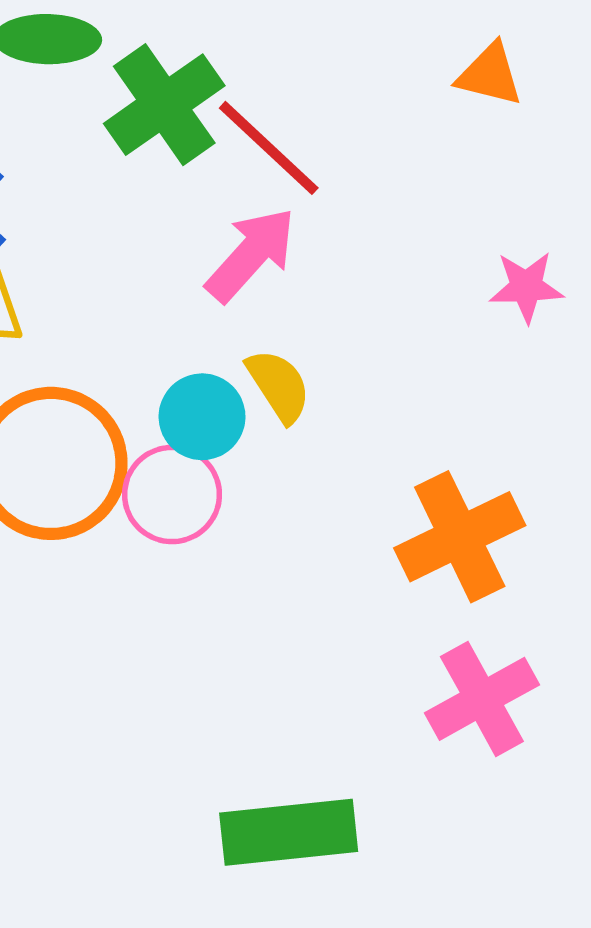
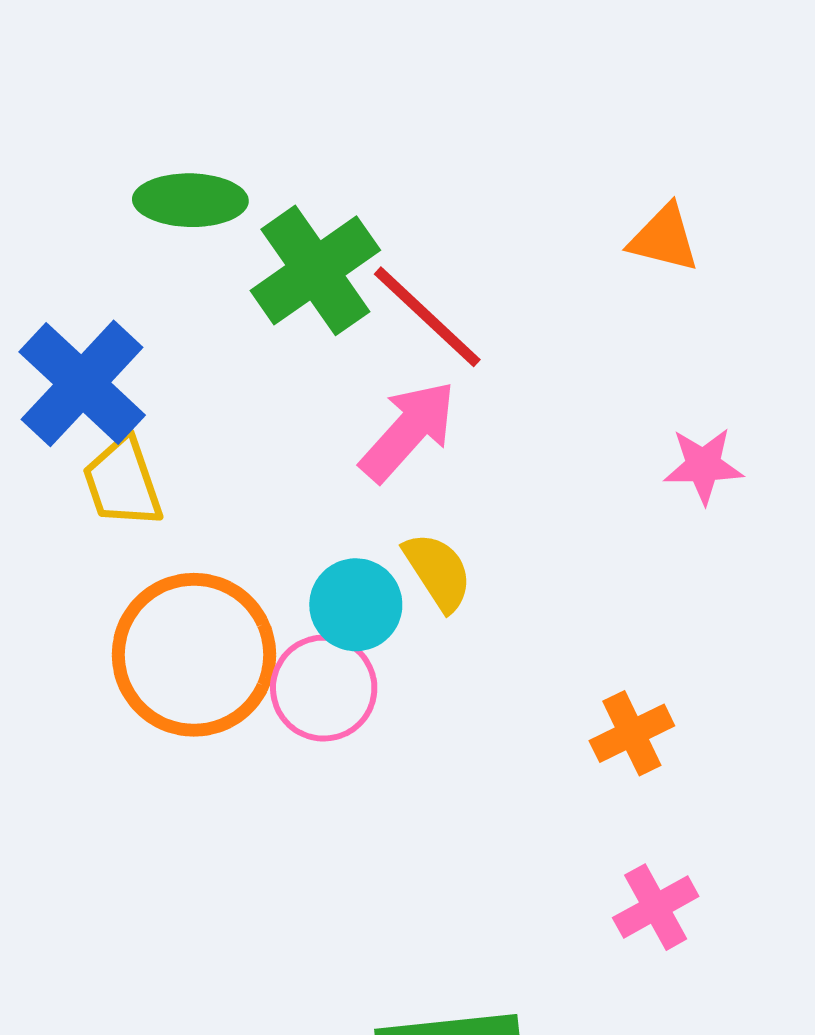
orange cross: (460, 537) -> (632, 733), size x0.6
pink cross: (482, 699) -> (656, 907), size x0.7

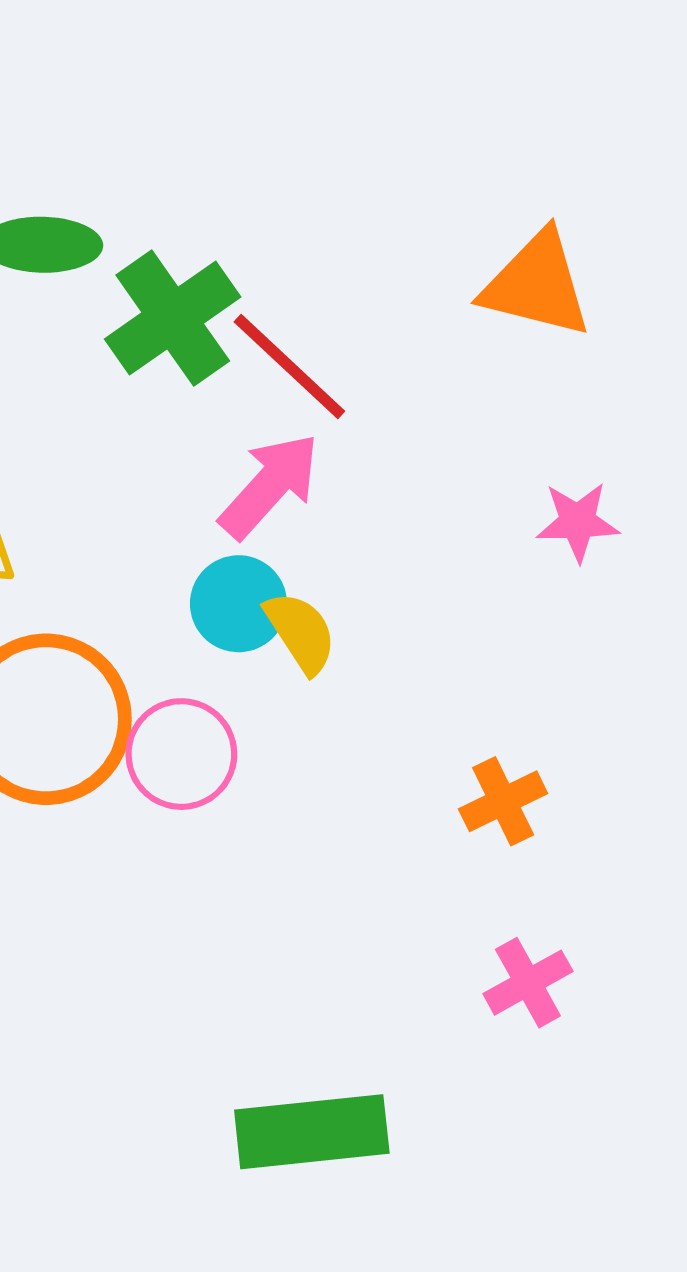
orange triangle: (664, 238) -> (537, 284), size x1.5
cyan circle: (356, 605) -> (239, 604), moved

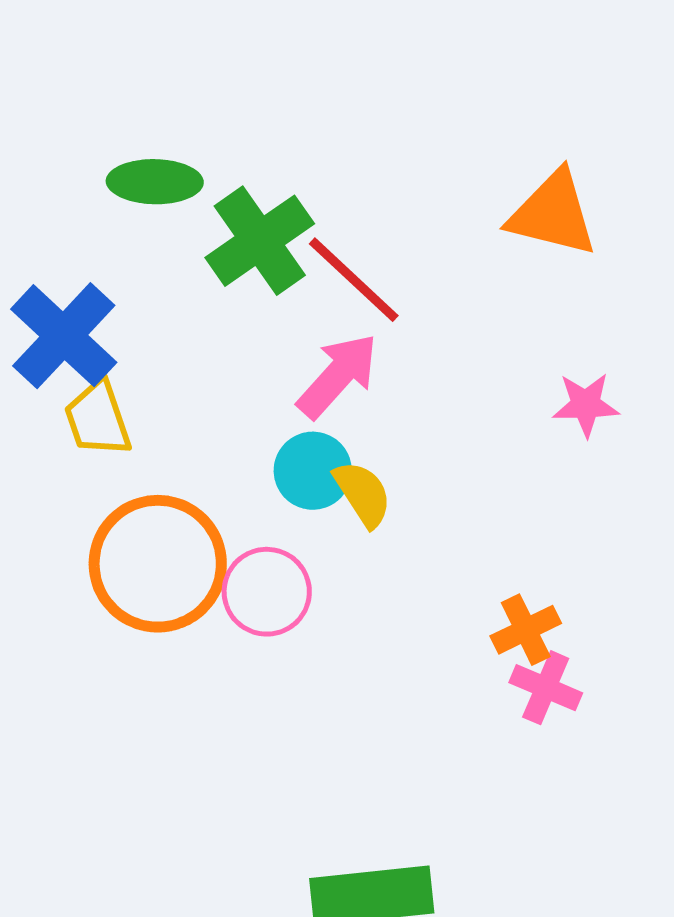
pink cross: (528, 983) -> (546, 688), moved, turned -38

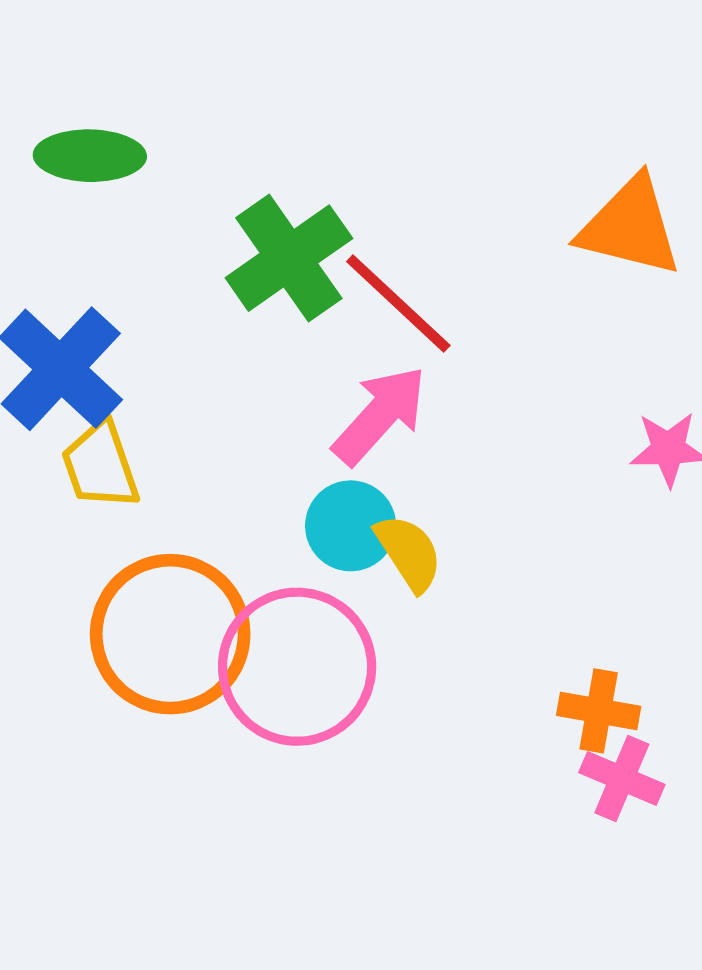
green ellipse: (155, 182) -> (90, 156), moved
pink circle: (267, 592) -> (297, 667), size x1.5
orange cross: (526, 630) -> (599, 711), turned 36

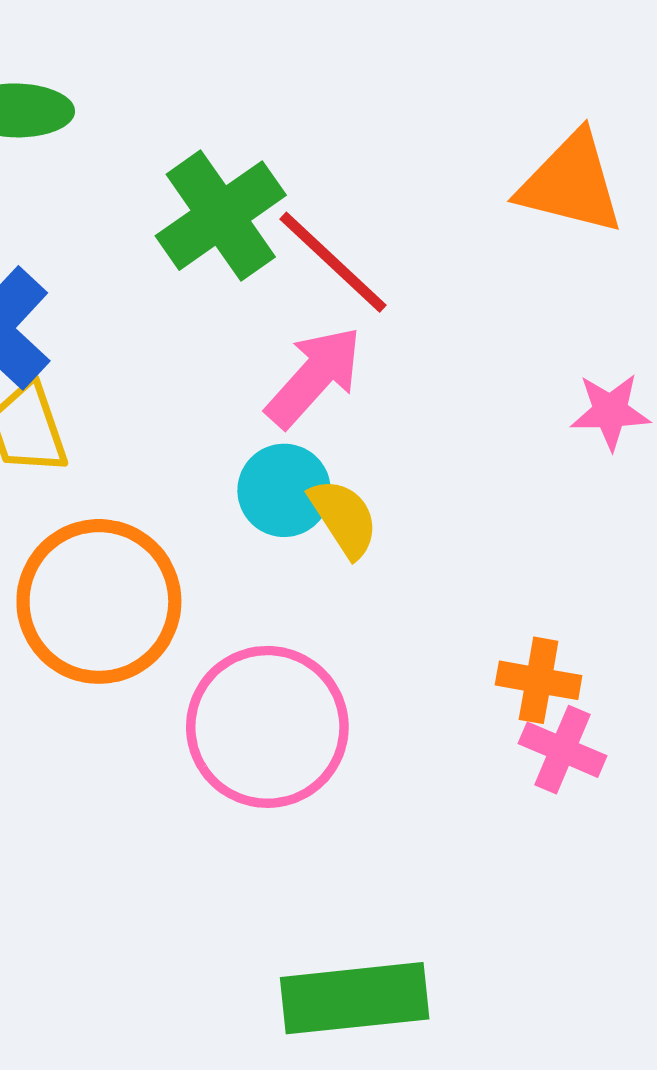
pink circle: (297, 667) -> (267, 727), moved

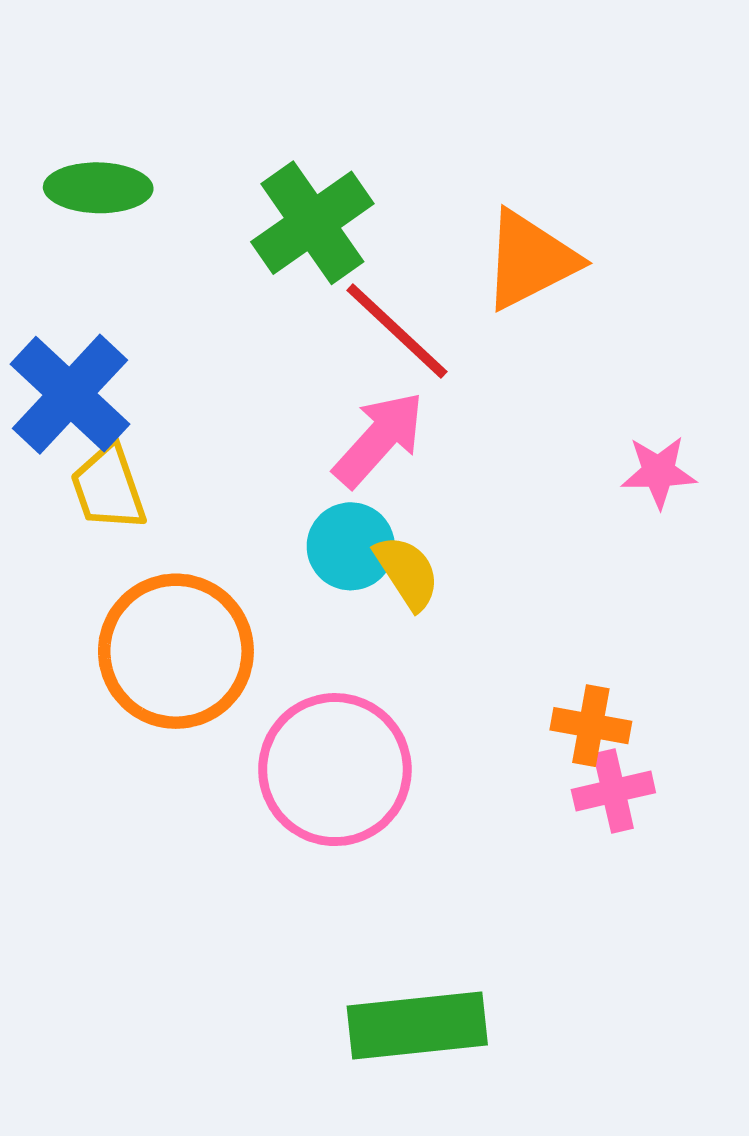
orange triangle: (571, 183) -> (530, 260), moved, turned -41
green cross: (221, 216) -> (312, 223), moved
pink cross: (562, 750) -> (613, 791), turned -36

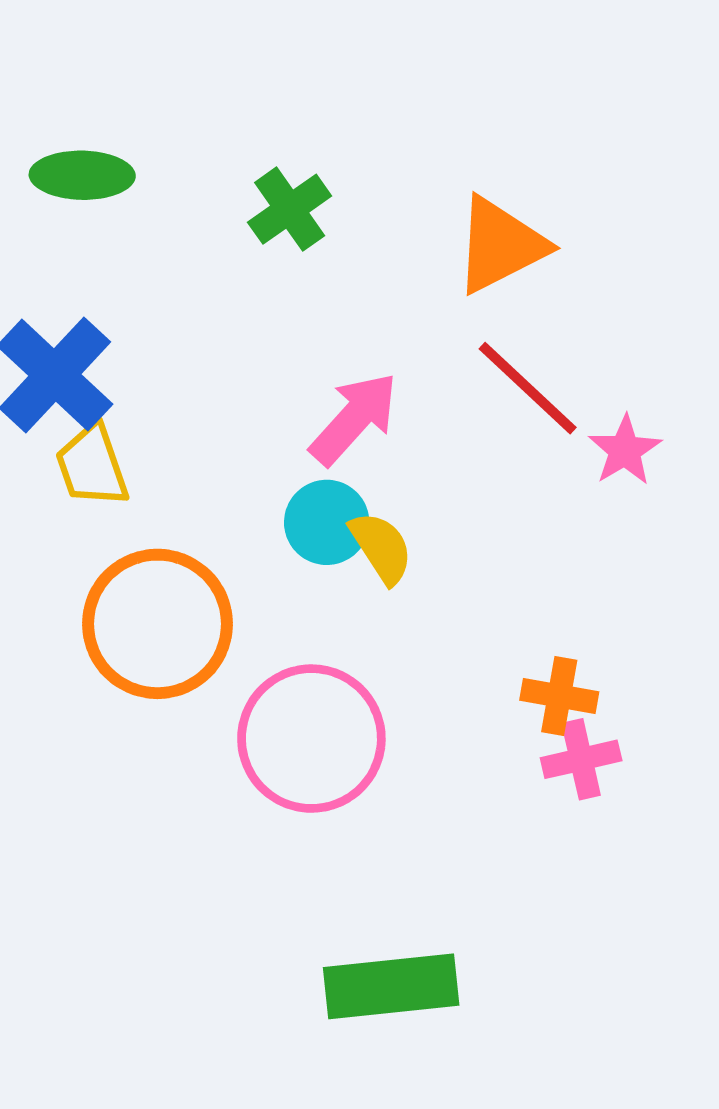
green cross: (312, 223) -> (290, 209), size x0.7
red line: (397, 331) -> (528, 388), moved
pink star: (659, 472) -> (625, 450), turned -30

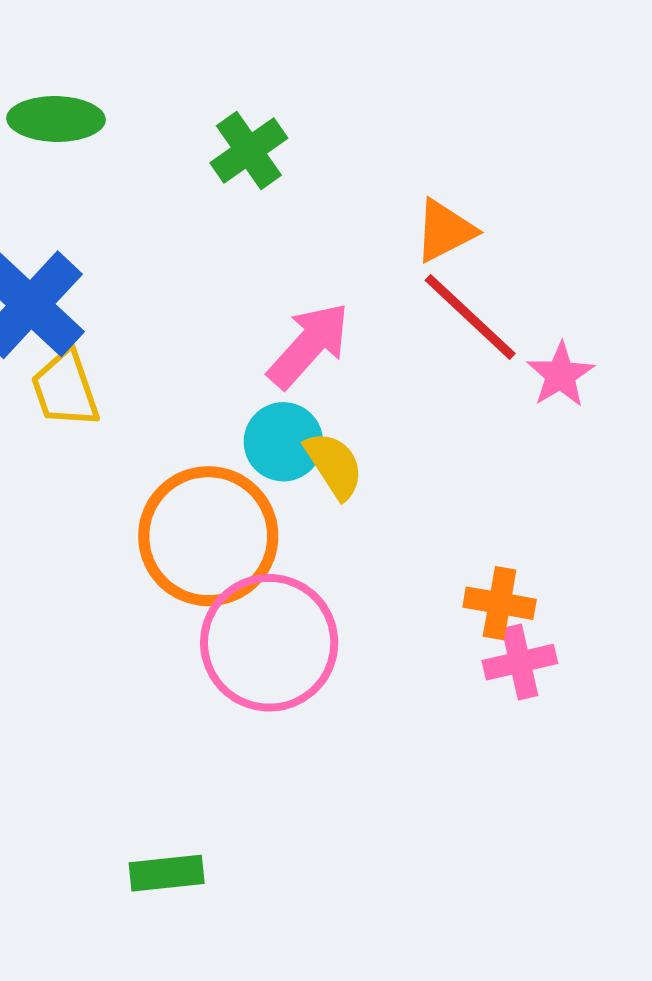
orange triangle: (500, 245) -> (445, 231), moved, size x0.7
orange circle: (157, 624) -> (208, 536), moved
green rectangle: (391, 986) -> (167, 873), moved, size x0.6

